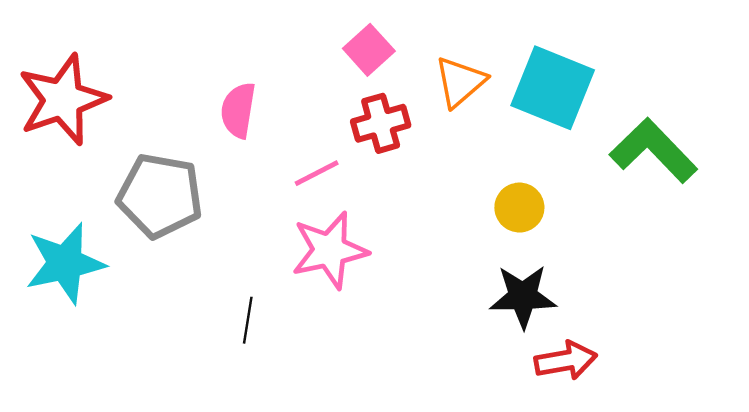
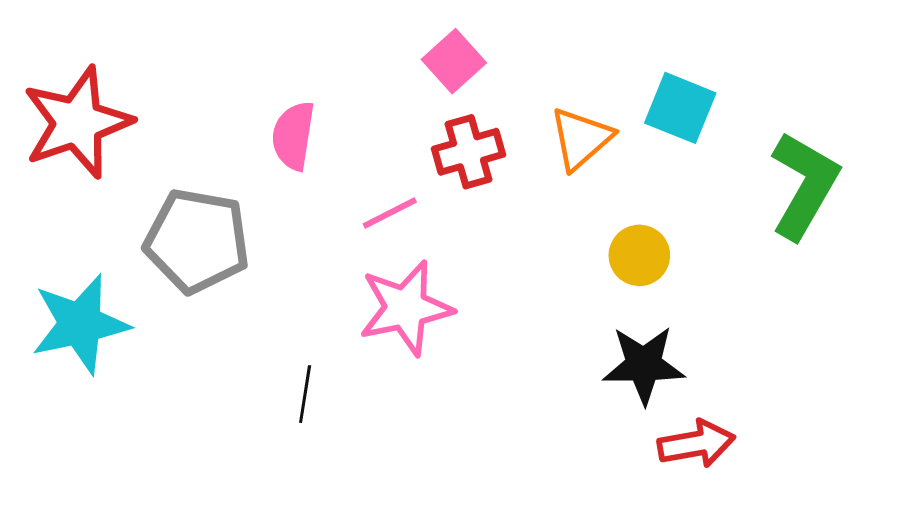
orange triangle: (460, 82) -> (581, 139), moved
cyan square: (553, 88) -> (680, 108), size x0.7
green L-shape: (653, 151) -> (804, 185), turned 74

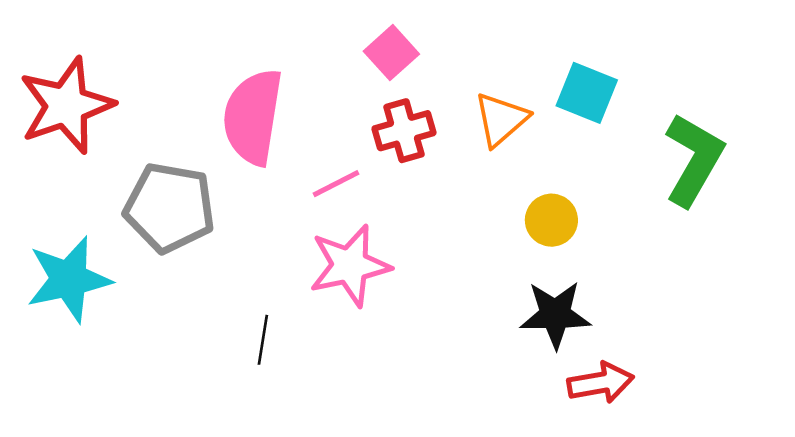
pink semicircle: (293, 136) -> (253, 117), size x1.6

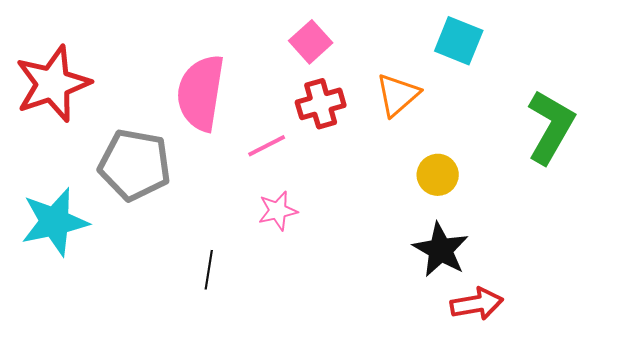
cyan square: (587, 93) -> (459, 41), moved
pink star: (350, 265) -> (278, 211), size x0.6
black star: (555, 315) -> (441, 250), turned 30

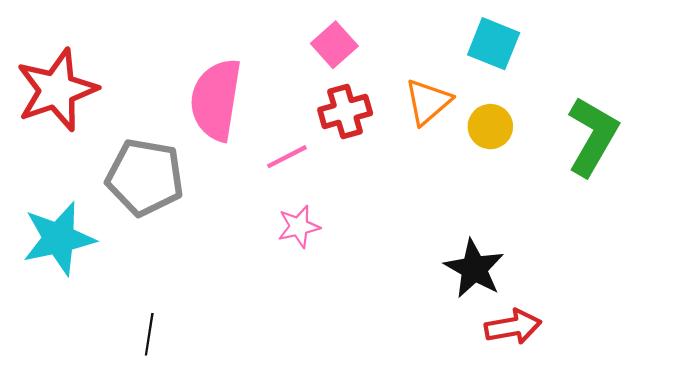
yellow circle: (438, 175) -> (490, 127), moved
black line: (209, 270) -> (149, 334), moved

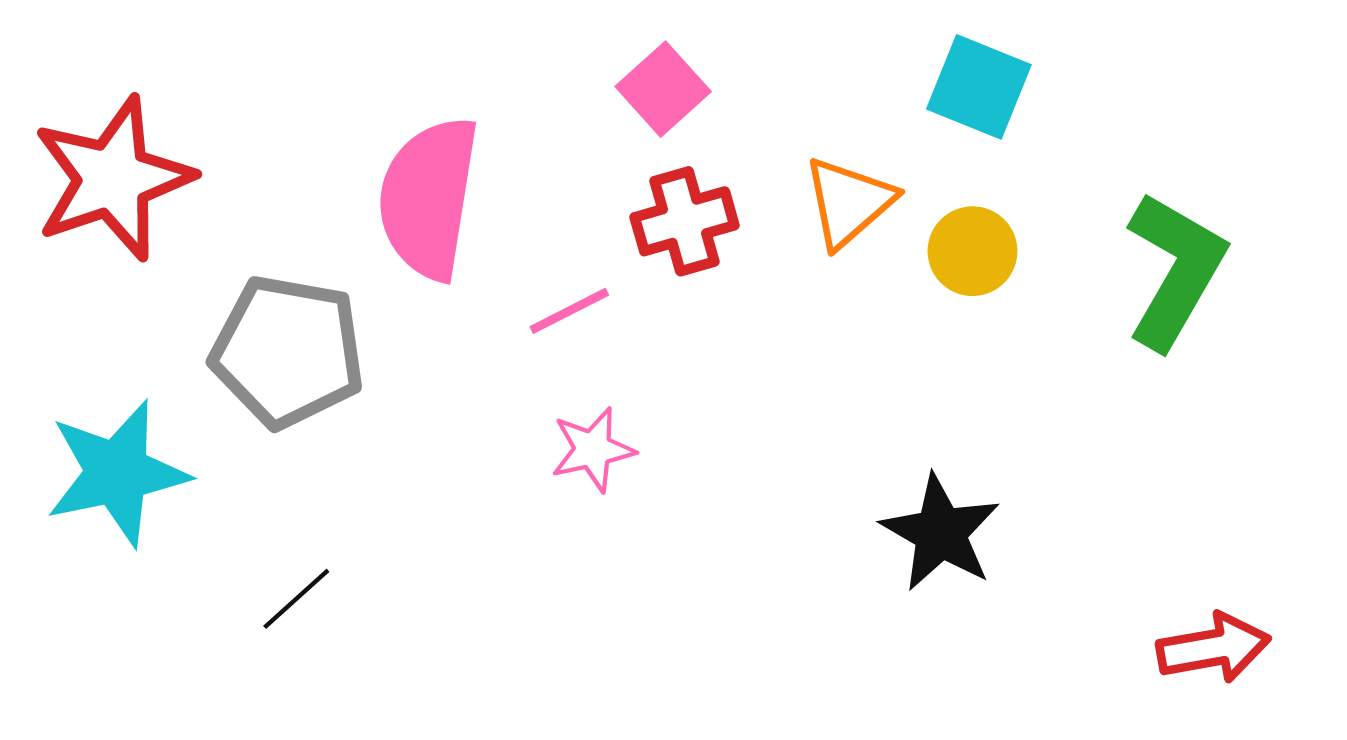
red arrow: (513, 327) -> (1214, 648), moved
black line: (149, 334) -> (296, 599), moved, turned 39

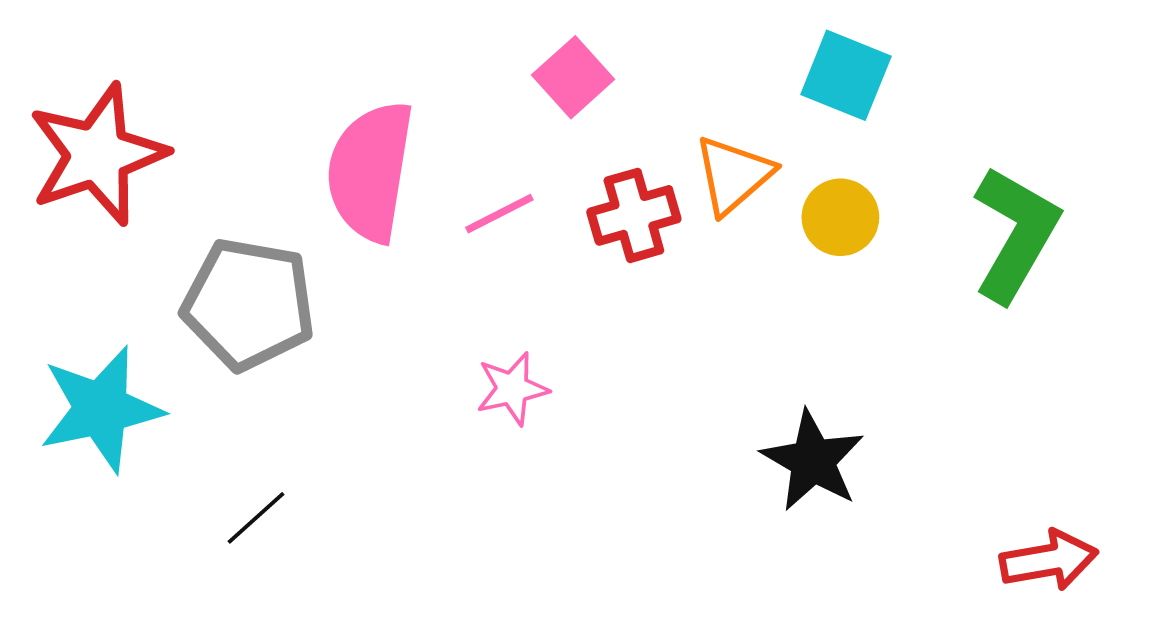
red cross: (685, 221) -> (634, 215), moved
pink line: (569, 311) -> (499, 214), moved

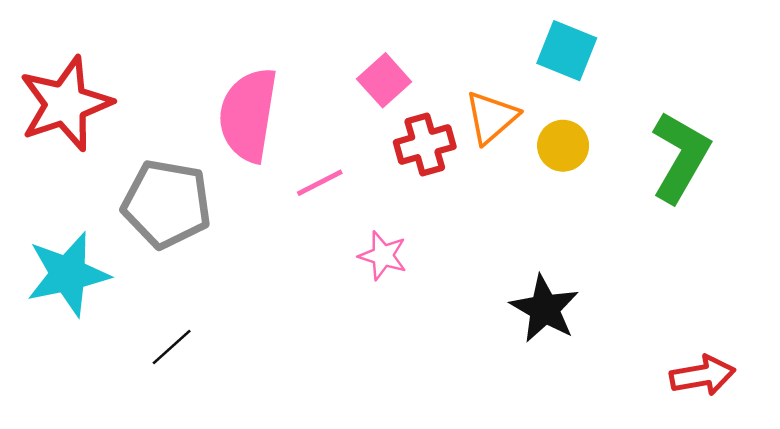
pink square: (573, 77) -> (384, 80), moved
pink line: (499, 214) -> (320, 183), moved
pink star: (512, 389) -> (383, 256), moved, turned 30

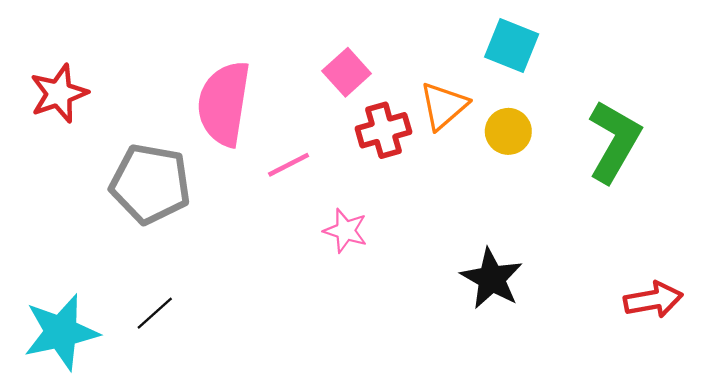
red star: (65, 104) -> (59, 93), size x0.7
cyan star: (68, 274) -> (61, 332), moved
red arrow: (703, 375) -> (653, 300), moved

